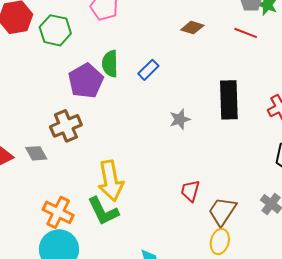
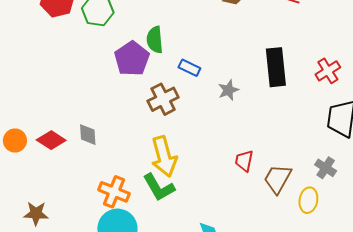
blue rectangle: (148, 70) -> (189, 68), moved, turned 75
brown cross: (66, 126) -> (163, 99), moved
gray diamond: (36, 153) -> (88, 135), turned 30
yellow ellipse: (220, 241) -> (308, 200), moved

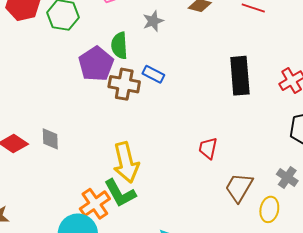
gray star: (228, 90) -> (153, 21), moved
brown cross: (163, 99) -> (124, 84), moved, turned 36
red trapezoid: (244, 161) -> (208, 148), moved
orange cross: (114, 192) -> (95, 204), moved, turned 32

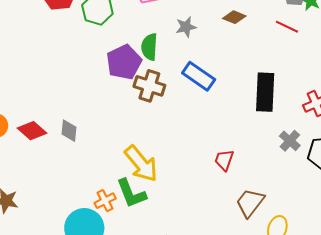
blue rectangle: (153, 74) -> (199, 76), moved, size x1.5
yellow arrow: (126, 162) -> (141, 164), turned -33
gray cross: (287, 177) -> (290, 141), moved
orange cross: (95, 204) -> (105, 201), size x0.7

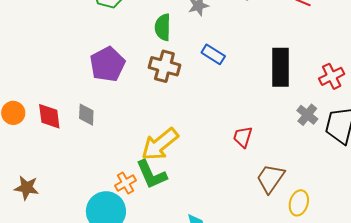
purple pentagon: (124, 62) -> (107, 64), moved
blue rectangle: (199, 76) -> (213, 54), size x0.7
red diamond: (32, 131) -> (49, 116), turned 44
yellow arrow: (141, 164) -> (160, 144), turned 93

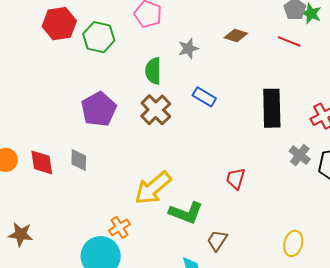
brown cross: (164, 66) -> (156, 110), turned 32
green L-shape: (151, 174) -> (186, 213), moved, turned -44
brown trapezoid: (270, 178) -> (217, 240), moved, size x0.7

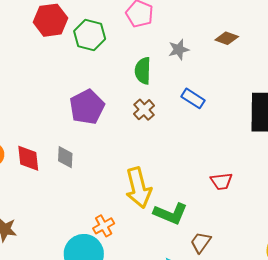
brown cross: (156, 110) -> (144, 110), size x0.7
red trapezoid: (236, 179) -> (221, 181), turned -115
yellow arrow: (153, 188) -> (138, 188), turned -66

